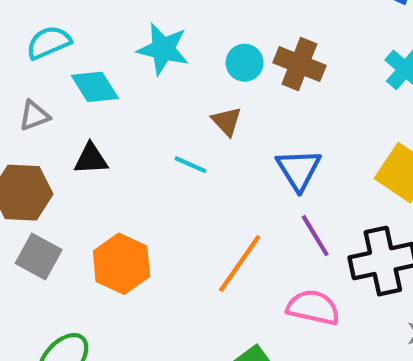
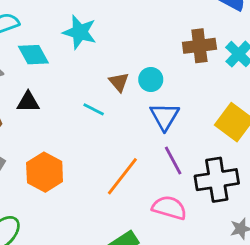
cyan circle: (245, 63) -> (151, 79), moved
brown cross: (299, 64) -> (199, 46), moved, turned -32

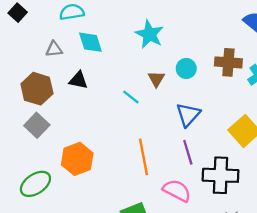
cyan star: (80, 32) -> (149, 34), moved
cyan circle: (151, 79) -> (186, 68), moved
orange hexagon: (45, 172) -> (77, 159), moved
orange line: (122, 176) -> (143, 157), turned -60

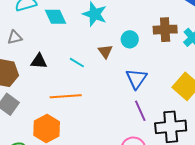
cyan diamond: (90, 42) -> (55, 17), moved
cyan line: (131, 97) -> (77, 63), moved
orange line: (143, 157) -> (66, 96), moved, turned -76

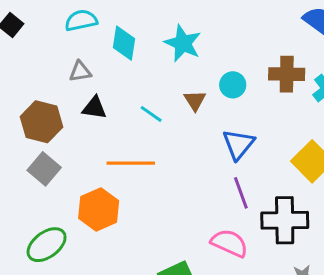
cyan diamond: (55, 17) -> (124, 43), turned 30
gray triangle: (15, 37) -> (80, 72), moved

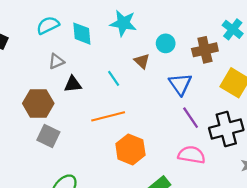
brown cross: (287, 74) -> (205, 50), moved
cyan line: (151, 114) -> (114, 78), turned 35
orange hexagon: (99, 209) -> (130, 149), moved

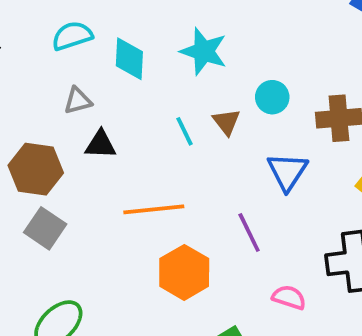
cyan line: (114, 78) -> (184, 131), moved
purple line: (191, 118) -> (249, 232), moved
pink semicircle: (192, 155) -> (289, 297), size x0.7

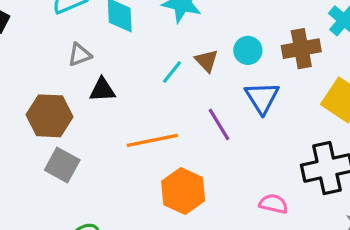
cyan circle: (272, 97) -> (248, 50), moved
cyan line: (184, 131) -> (172, 72), turned 70
purple line: (249, 232) -> (219, 124), moved

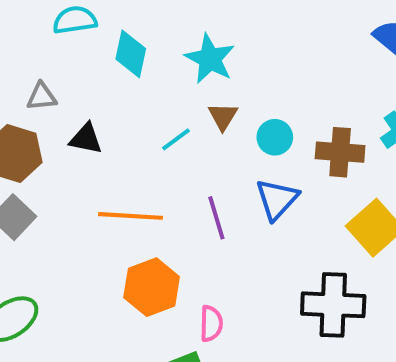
gray triangle: (80, 55) -> (42, 97), moved
brown triangle: (207, 61) -> (223, 116), moved
pink semicircle: (273, 204) -> (211, 324), moved, turned 64

